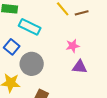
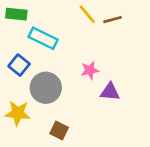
pink star: (73, 46) -> (90, 70), moved

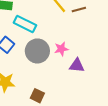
gray circle: (46, 88) -> (37, 51), moved

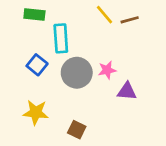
cyan rectangle: (25, 24) -> (61, 38), turned 60

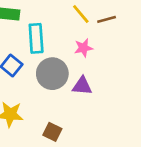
pink star: (107, 70) -> (83, 48), moved
purple triangle: (127, 91) -> (82, 86), moved

